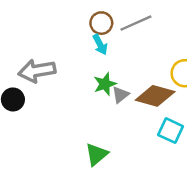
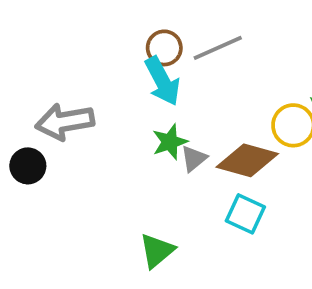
cyan arrow: (100, 45) -> (162, 81), size x1.5
cyan square: (171, 131) -> (245, 214), moved

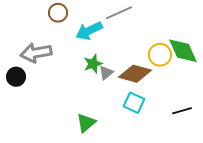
brown circle: (164, 48) -> (58, 13), moved
cyan arrow: (162, 81) -> (89, 31), turned 92

